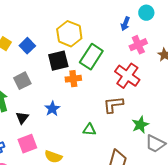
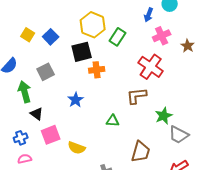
green rectangle: (91, 57) -> (118, 37), moved, size x0.7
black triangle: (22, 118) -> (37, 114), moved, turned -32

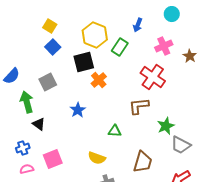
blue arrow: (149, 15) -> (138, 25), moved
yellow square: (28, 35) -> (50, 26), moved
orange cross: (97, 70) -> (99, 80), turned -35
pink square: (51, 135) -> (53, 159), moved
yellow semicircle: (77, 148) -> (97, 158), moved

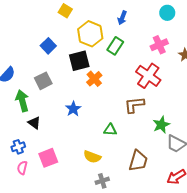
blue arrow: (138, 25) -> (122, 18), moved
yellow square: (50, 26) -> (65, 11), moved
pink semicircle: (27, 169) -> (22, 168), turned -64

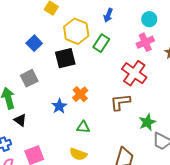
cyan circle: (167, 13) -> (149, 19), moved
orange cross: (94, 79) -> (80, 94), moved
green triangle: (110, 130) -> (83, 127), moved

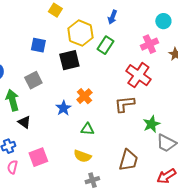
cyan circle: (149, 19) -> (163, 21), moved
blue square: (34, 43) -> (38, 45), turned -35

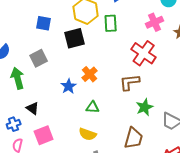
green rectangle: (105, 45) -> (111, 23), turned -36
black triangle: (24, 122) -> (33, 108), moved
green star: (151, 124) -> (145, 107), moved

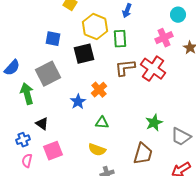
gray square: (39, 58) -> (48, 74), size x1.4
brown L-shape: (130, 82) -> (125, 68), moved

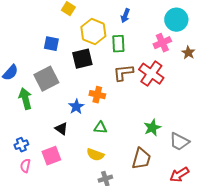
cyan circle: (178, 15) -> (176, 20), size x1.5
orange cross: (99, 90) -> (97, 95), turned -35
black triangle: (42, 124) -> (61, 129), moved

